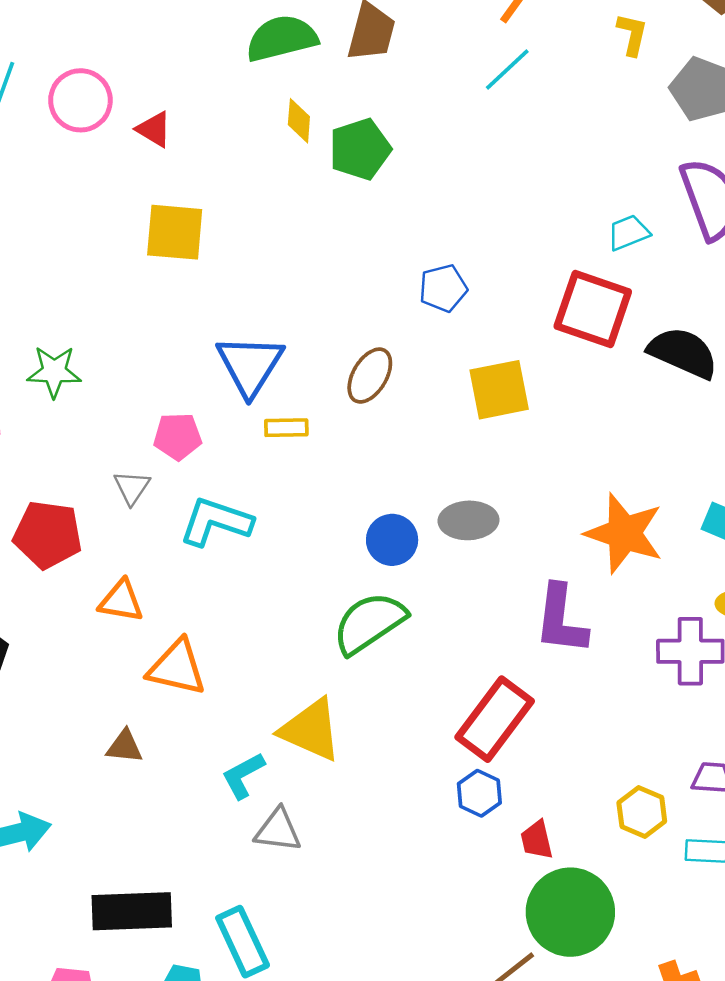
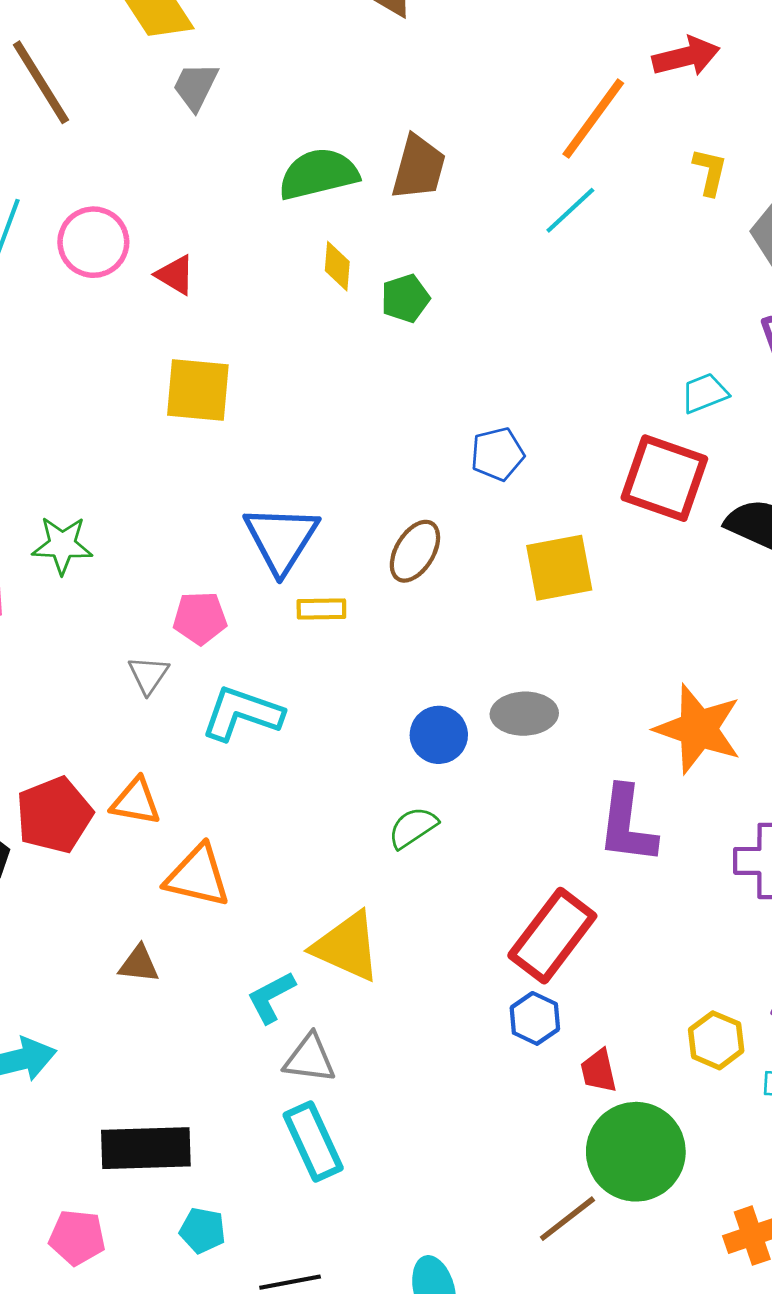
green pentagon: (360, 149) -> (405, 298), size x0.7
red pentagon: (48, 535) -> (54, 815), moved, turned -30
green semicircle: (369, 623) -> (413, 828), size x0.6
cyan rectangle: (243, 942) -> (313, 1142), moved

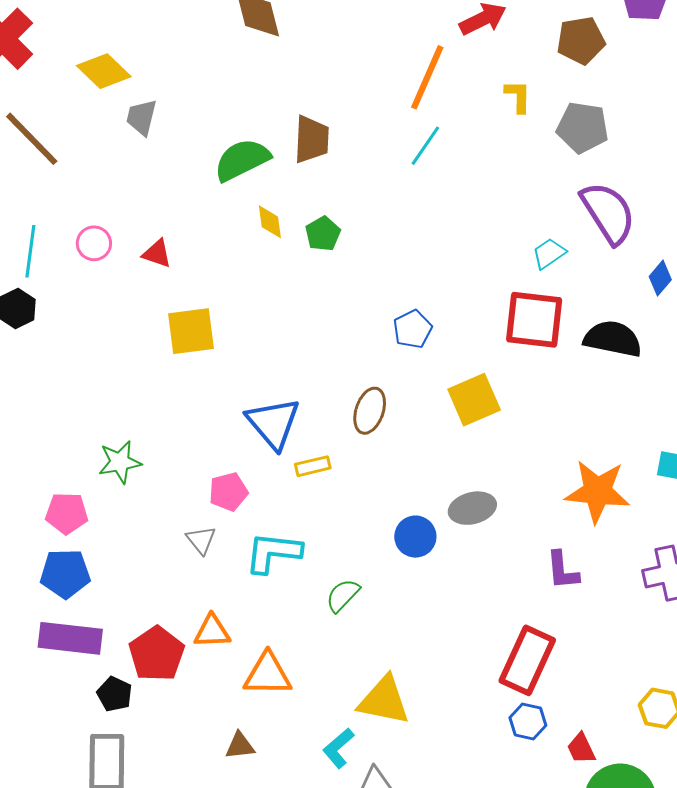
pink circle: (93, 242) -> (94, 243), size x0.7
purple L-shape: (627, 825) -> (562, 570), size x0.7
green semicircle: (413, 828) -> (343, 595), moved

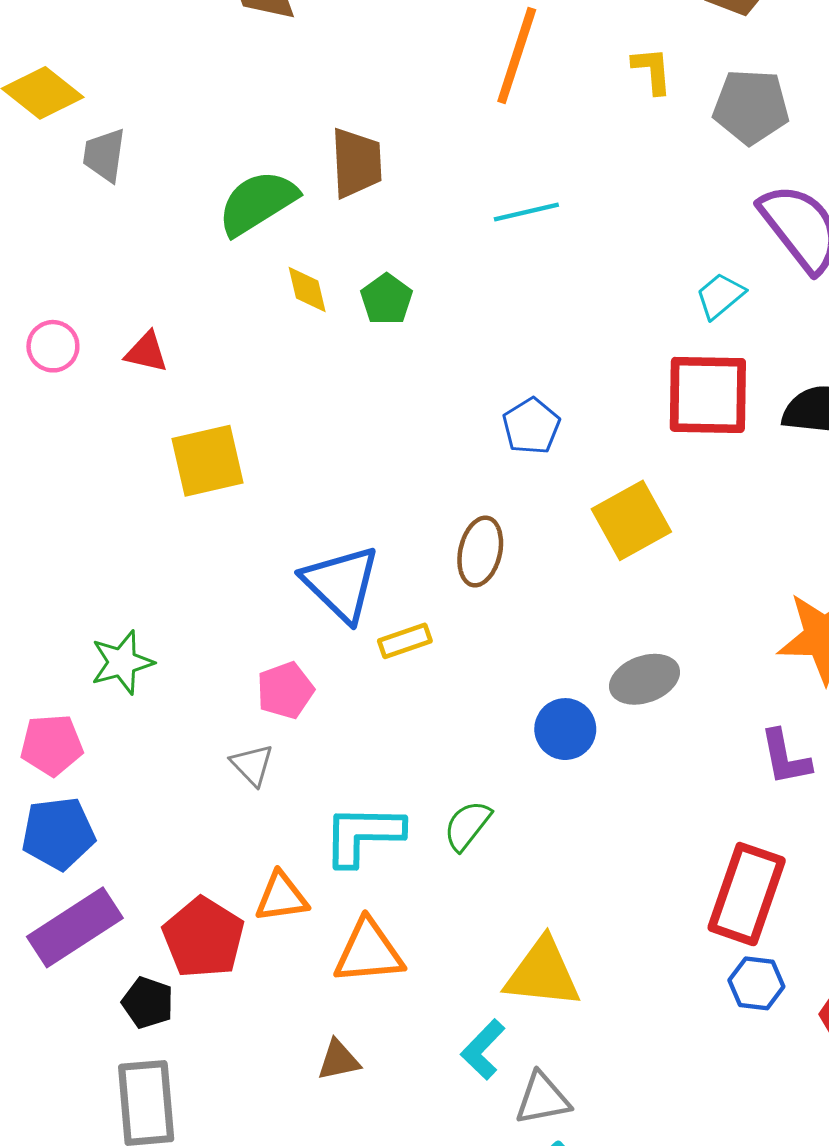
cyan line: (425, 146) -> (526, 212), moved, turned 48
cyan L-shape: (273, 553) -> (363, 835), moved
purple rectangle: (70, 638) -> (75, 927), turned -34

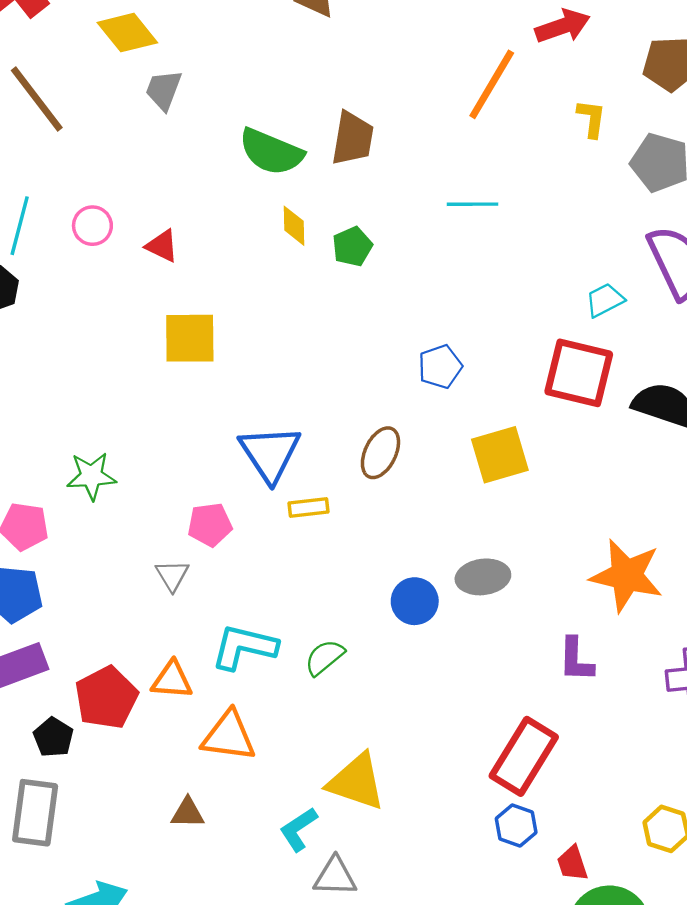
green semicircle: (258, 203) -> (271, 152), turned -138

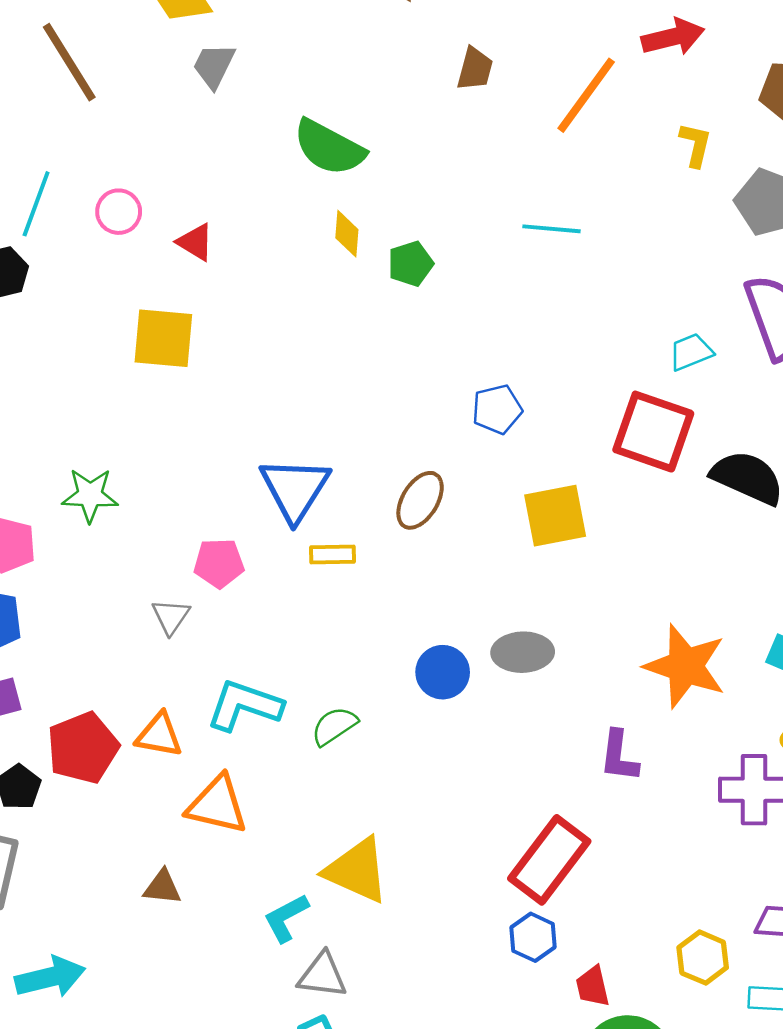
brown trapezoid: (353, 138) -> (475, 69), moved, size x0.7
yellow square: (190, 338) -> (163, 338), moved

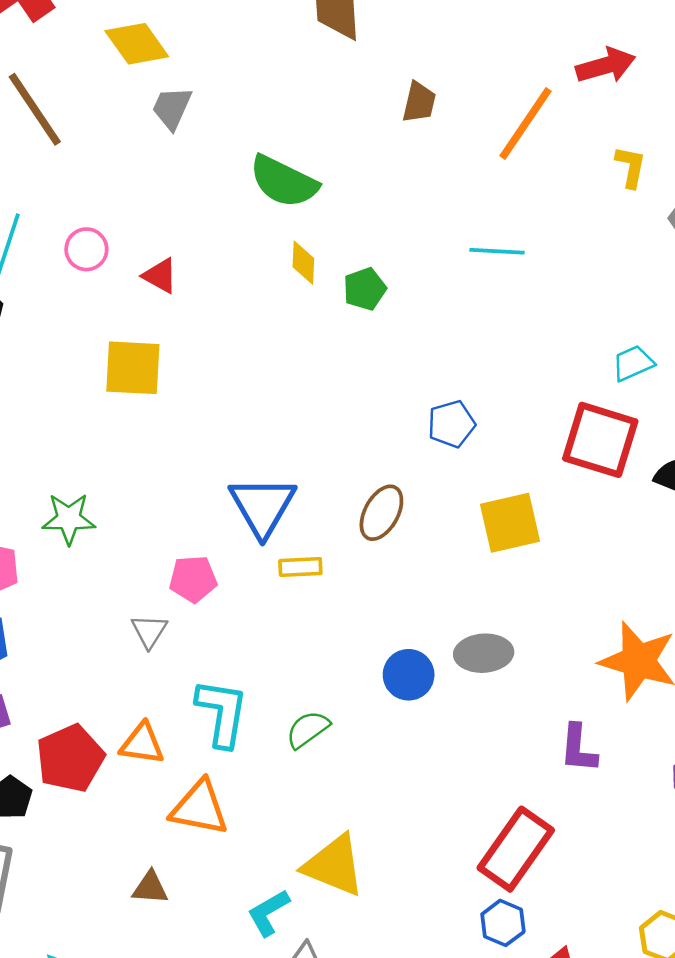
cyan L-shape: (244, 705) -> (222, 713), turned 82

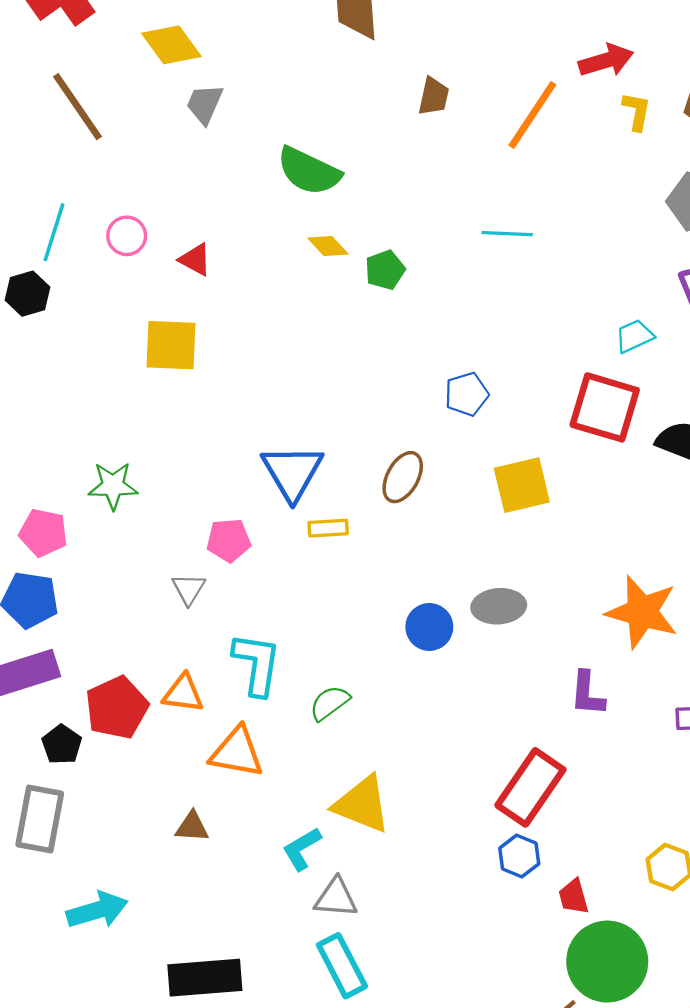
yellow L-shape: (631, 167) -> (637, 111), moved
yellow diamond: (303, 263) -> (328, 246), turned -45
green semicircle: (308, 729) -> (330, 703), moved

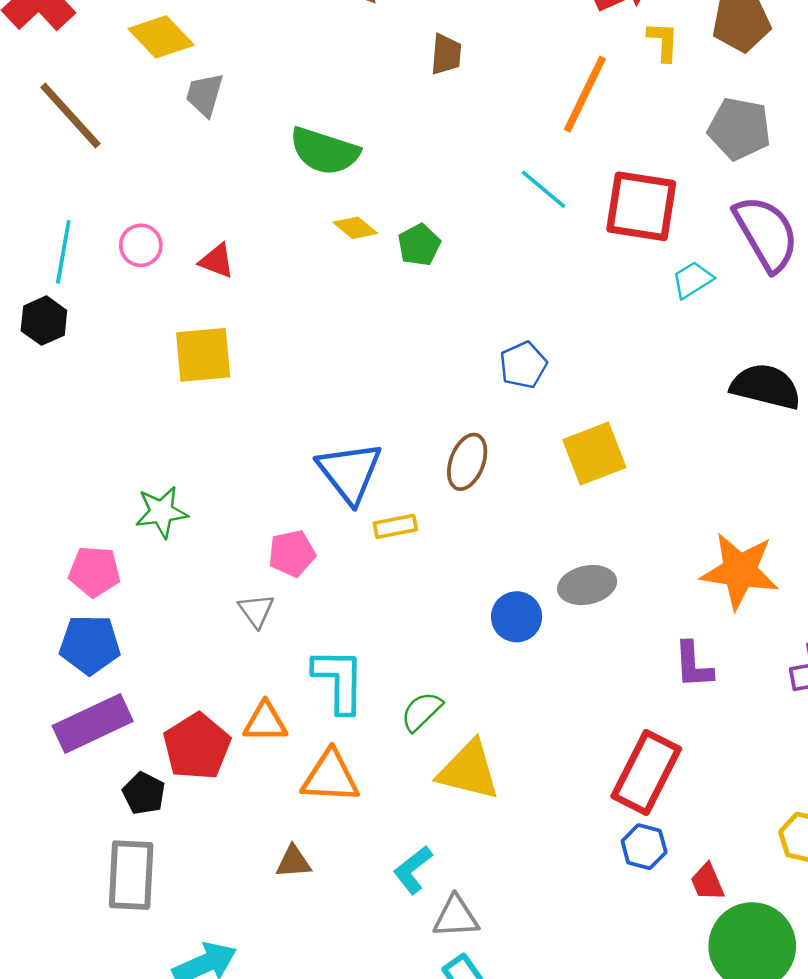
orange line: (532, 115) -> (585, 94), moved
cyan line: (507, 234) -> (543, 189), turned 45
red square: (605, 407) -> (641, 206), moved
yellow triangle: (362, 804) -> (469, 770), moved

